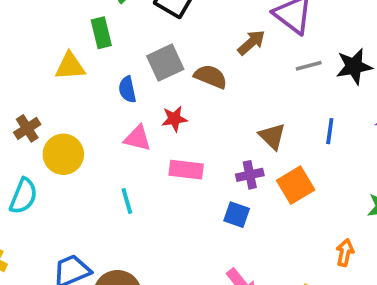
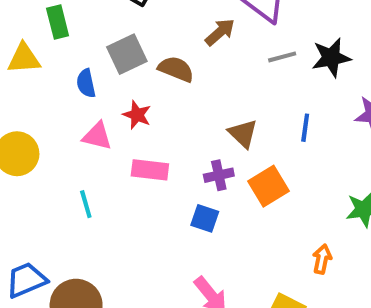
red star: (174, 119) -> (137, 115), turned 30

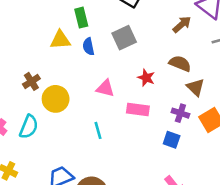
brown semicircle: (176, 69) -> (180, 64), moved
blue semicircle: (86, 83) -> (89, 47), moved
red star: (137, 115) -> (146, 78), moved
purple cross: (219, 175) -> (180, 113), turned 30

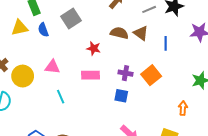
brown triangle: (196, 87) -> (141, 33), moved
pink triangle: (105, 88) -> (52, 67), moved

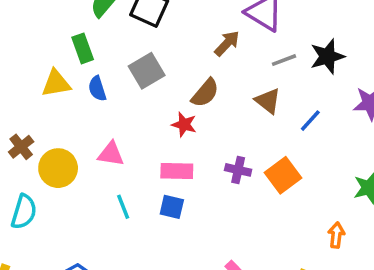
brown semicircle: (119, 33) -> (205, 93), moved, turned 114
blue line: (166, 43) -> (310, 121), turned 40
blue square: (121, 96) -> (172, 207), moved

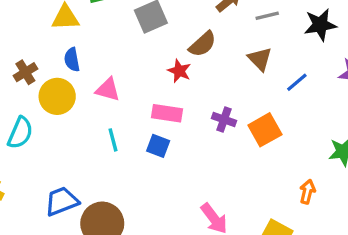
gray line: (284, 60) -> (267, 16), moved
blue semicircle: (97, 89) -> (72, 60), moved

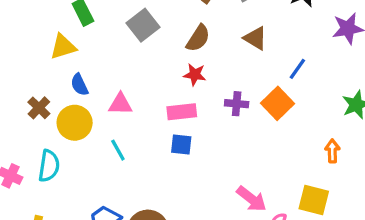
red star: (179, 71) -> (195, 75), moved
blue line: (297, 82) -> (297, 69), moved
cyan line: (113, 140) -> (118, 150), moved

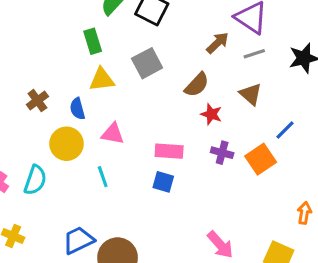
yellow triangle: (63, 47) -> (102, 80), moved
red star: (195, 75) -> (211, 114), moved
brown cross: (39, 108) -> (37, 101), moved

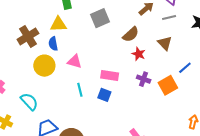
yellow triangle: (102, 80) -> (58, 24), moved
brown cross: (37, 101) -> (28, 36), size x1.5
cyan line: (103, 177) -> (80, 90), moved
cyan semicircle: (35, 180) -> (29, 102), moved, turned -66

